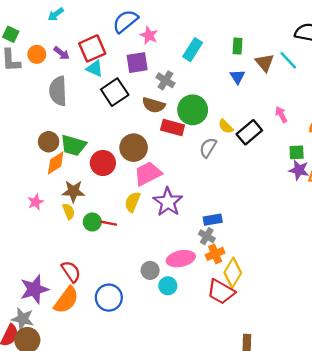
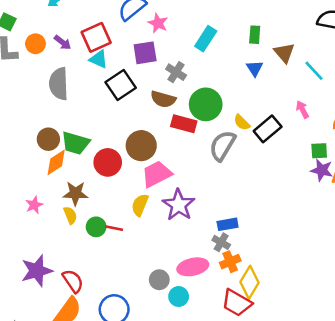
cyan line: (288, 60) -> (314, 71), moved
gray semicircle: (208, 148) -> (222, 146), size x1.4
purple star: (34, 289) -> (37, 271), moved

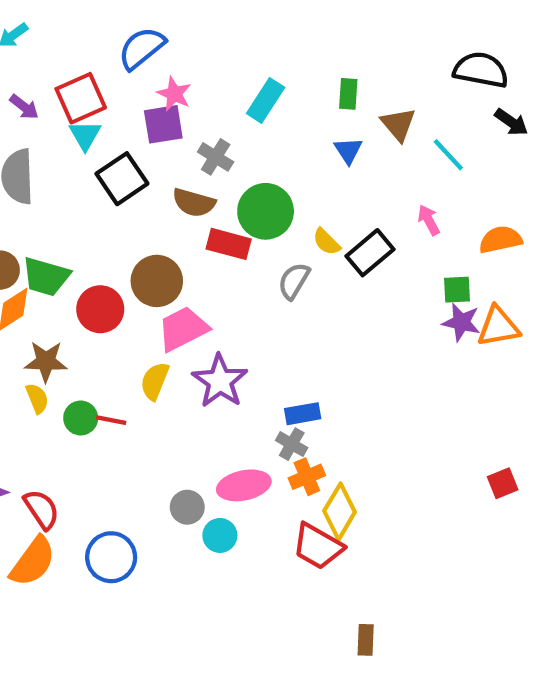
pink star: (158, 23) -> (174, 94), moved
cyan triangle: (99, 59) -> (85, 135), turned 36
gray semicircle: (222, 146) -> (294, 281), size x0.7

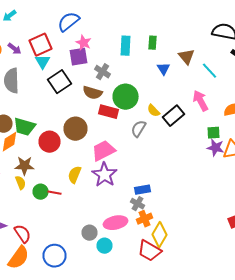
green rectangle: (348, 94) -> (152, 43), moved
cyan rectangle: (266, 100) -> (126, 46), turned -30
pink arrow: (429, 220) -> (200, 101), size x1.5
pink trapezoid: (183, 329) -> (104, 151), moved

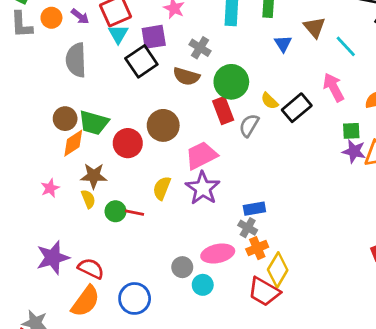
purple square: (78, 57) -> (154, 37), moved
red rectangle: (108, 112) -> (223, 110), moved, turned 54
red semicircle: (22, 234) -> (91, 269), turned -30

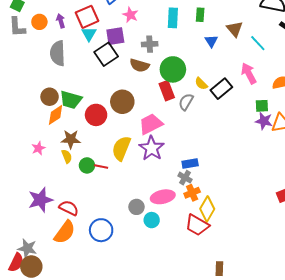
purple arrow: (80, 16) -> (61, 21), turned -144
gray cross: (200, 48) -> (150, 44), turned -35
yellow semicircle: (162, 188) -> (121, 148), size x1.4

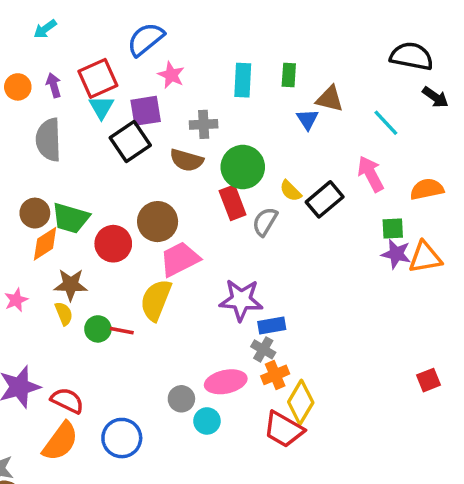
brown triangle: (235, 29) -> (330, 99), moved, turned -36
pink trapezoid: (151, 124) -> (180, 259), moved
purple star: (152, 148) -> (241, 300), moved, turned -30

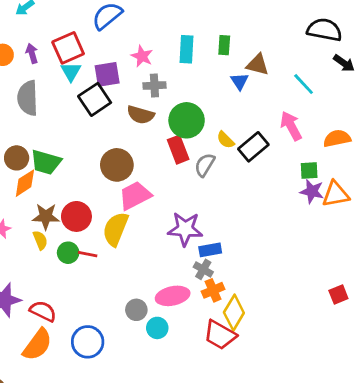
pink star: (171, 75) -> (142, 56), moved
red circle: (113, 244) -> (76, 216), moved

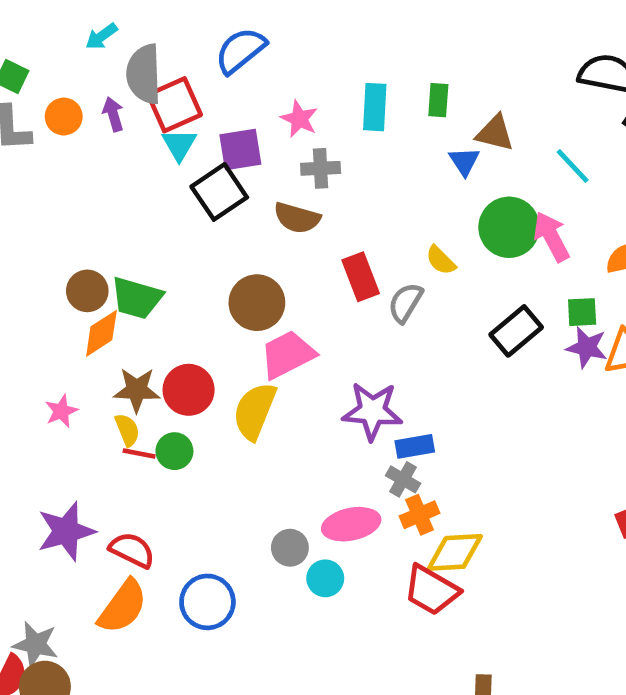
gray semicircle: (28, 98) -> (144, 74), moved
green circle: (187, 120) -> (509, 227), moved
black rectangle: (253, 147) -> (516, 331), moved
red line: (88, 254) -> (139, 453), moved
yellow diamond: (234, 313) -> (455, 552), turned 56

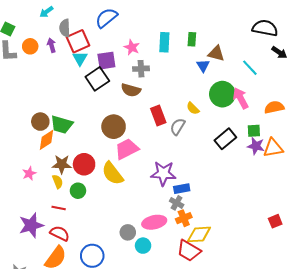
gray semicircle: (144, 74) -> (65, 28), size x0.7
yellow semicircle: (255, 411) -> (113, 173), turned -60
red line: (139, 453) -> (59, 208), moved

